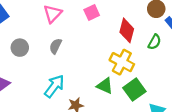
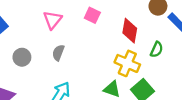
pink square: (92, 12) -> (92, 15), turned -35
green semicircle: (155, 42) -> (157, 49), moved

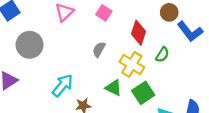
gray semicircle: (58, 53) -> (99, 50), moved
gray circle: (22, 57) -> (30, 45), size x1.5

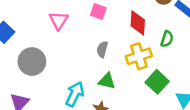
yellow cross: (132, 64) -> (139, 56), turned -35
green triangle: (114, 88) -> (107, 81), moved

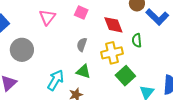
red diamond: (138, 23) -> (113, 25), turned -30
green semicircle: (167, 39) -> (137, 40), turned 152

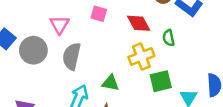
gray semicircle: (82, 45) -> (72, 56), moved, size x1.6
gray circle: (22, 50) -> (33, 50), moved
green square: (125, 76) -> (161, 81), turned 36

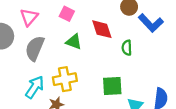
yellow cross: (141, 57) -> (65, 79), moved
green triangle: (111, 83) -> (74, 42), moved

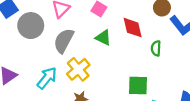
yellow cross: (65, 79) -> (78, 69), moved, turned -35
cyan arrow: (35, 87) -> (47, 78), moved

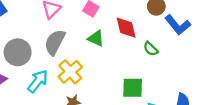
gray circle: (31, 26) -> (18, 52), moved
green semicircle: (156, 48) -> (151, 49), turned -48

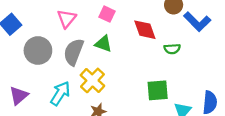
green triangle: (96, 38) -> (103, 44), moved
green semicircle: (151, 49) -> (172, 49), turned -42
gray circle: (18, 52) -> (38, 50), moved

